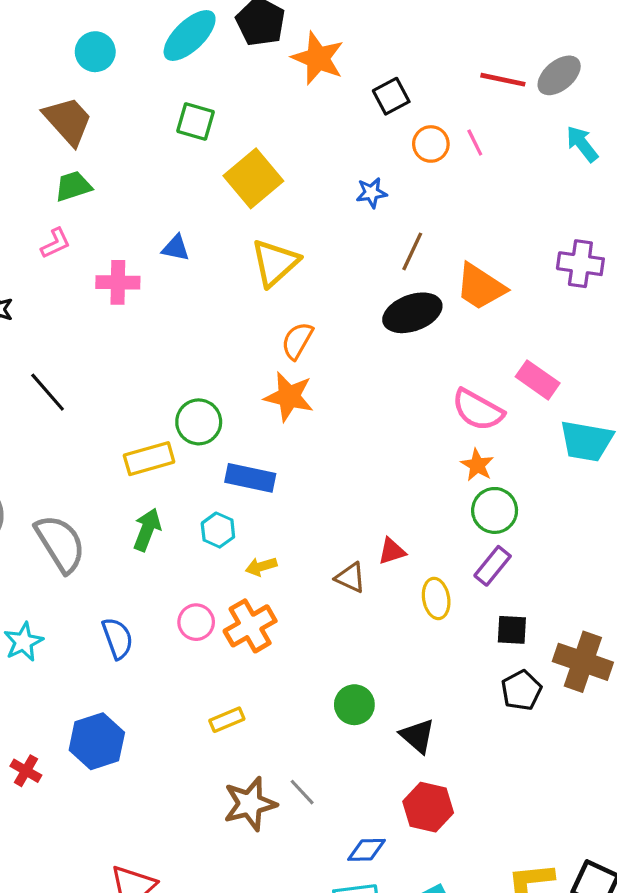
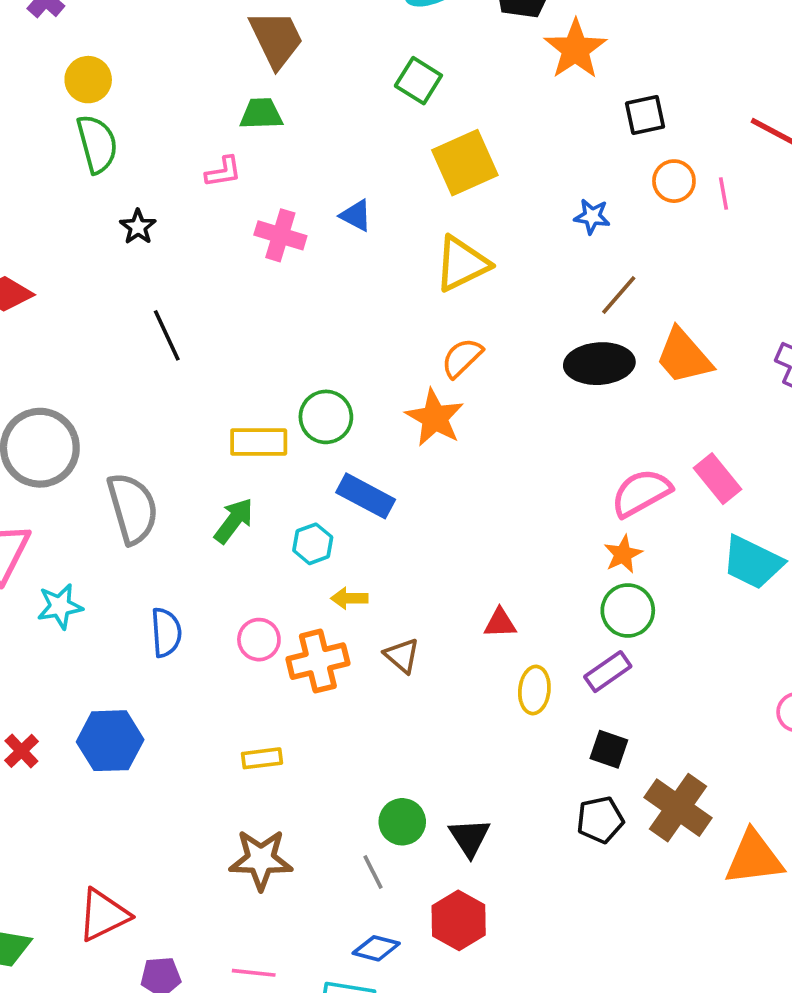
pink semicircle: (478, 410) -> (641, 493), turned 106
brown triangle: (350, 578) -> (402, 656), moved
green circle: (354, 705) -> (402, 822), moved
gray line: (302, 792) -> (373, 872), moved

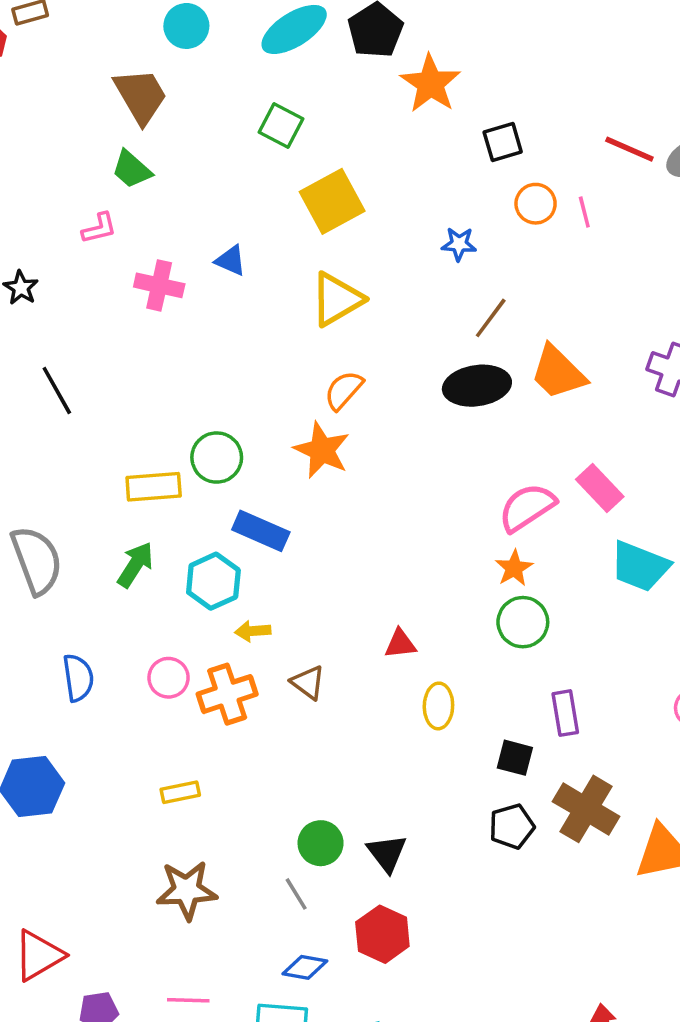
green trapezoid: (261, 114) -> (132, 169), turned -132
cyan hexagon: (313, 544) -> (213, 581), size x1.4
purple rectangle: (608, 672) -> (565, 713), moved, turned -60

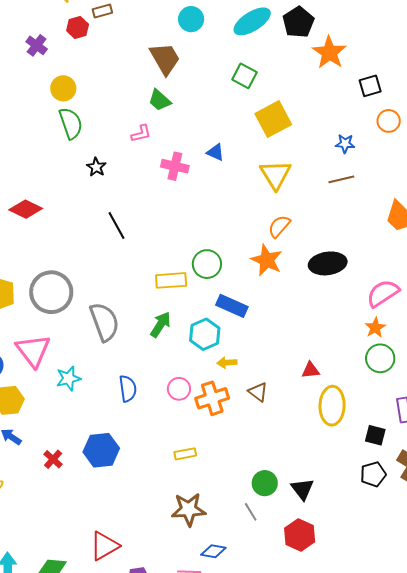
yellow triangle: (337, 299) -> (276, 175), turned -32
brown line: (491, 318) -> (341, 179), moved, turned 40
black ellipse: (477, 386) -> (328, 263), moved
yellow ellipse: (438, 706) -> (332, 406), size x1.5
blue diamond: (305, 967) -> (213, 551), moved

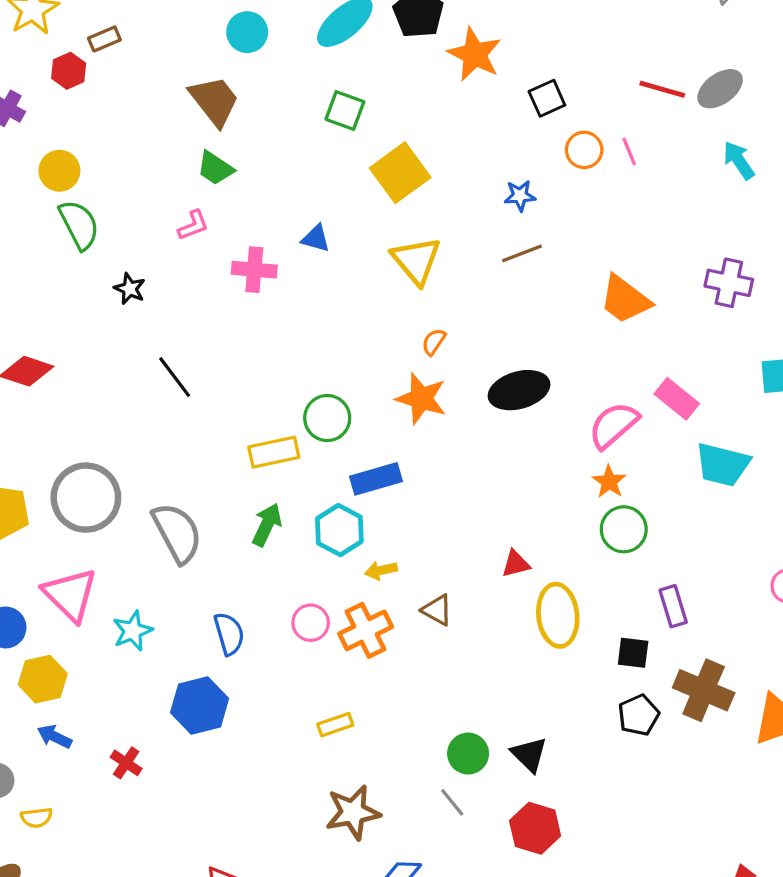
orange semicircle: (279, 226) -> (434, 342), size x0.7
blue rectangle: (232, 306) -> (376, 479), turned -32
blue hexagon: (101, 450) -> (200, 706), moved

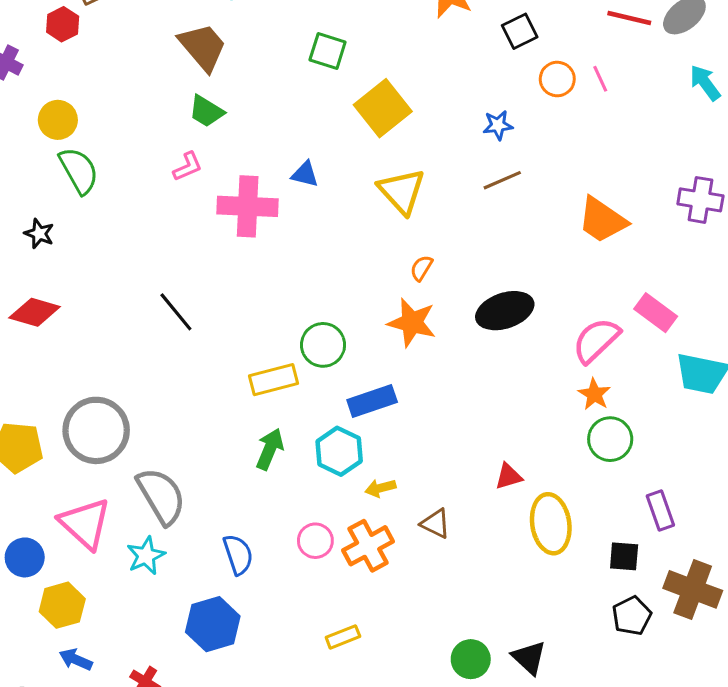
pink cross: (254, 270) -> (248, 206), size x1.4
black star: (130, 289) -> (39, 234), moved
gray semicircle: (177, 533) -> (161, 496), moved

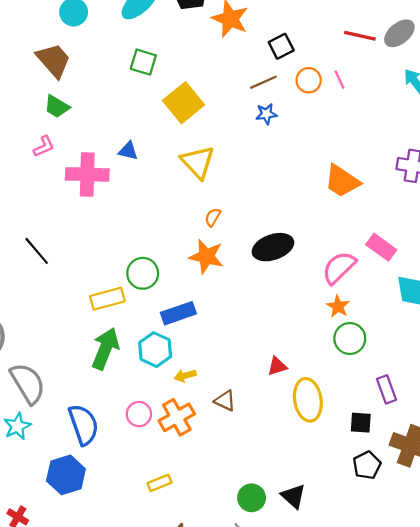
brown line: (502, 180) -> (263, 82), moved
green arrow: (270, 449) -> (105, 349), size x1.4
blue semicircle: (238, 554) -> (83, 425), size x1.4

